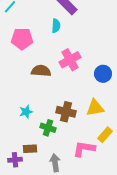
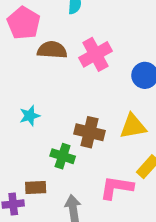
pink pentagon: (22, 39) -> (24, 23), turned 30
brown semicircle: (41, 71) -> (52, 50), moved
cyan star: (26, 112) -> (30, 116), moved

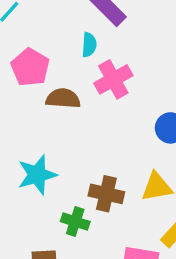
pink cross: (95, 54) -> (113, 79), moved
cyan star: (30, 116) -> (37, 175), size x1.6

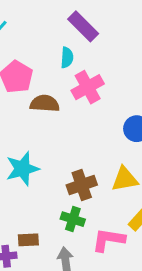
brown cross: (106, 194) -> (82, 185), turned -32
green cross: (75, 222) -> (73, 219), moved

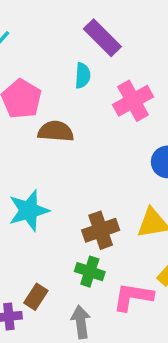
pink cross: (88, 87) -> (133, 101), moved
brown rectangle: (28, 240) -> (36, 297), turned -54

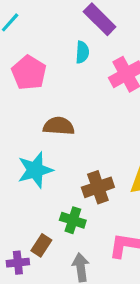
brown semicircle: (56, 131) -> (59, 126), moved
green cross: (90, 272) -> (73, 220), moved

